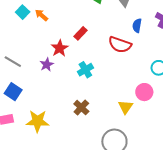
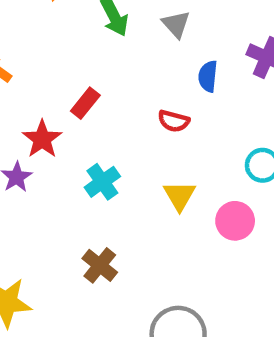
red semicircle: (120, 45) -> (174, 121), size x0.6
yellow triangle: (125, 107) -> (180, 196), moved

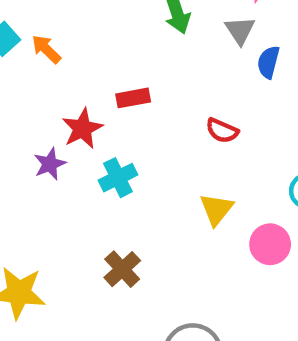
blue semicircle: (208, 76) -> (268, 62), moved
red rectangle: (85, 103) -> (133, 98), turned 32
cyan cross: (102, 182) -> (118, 178), moved

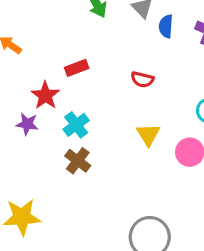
purple star: (50, 164) -> (27, 124), turned -30
brown cross: (122, 269) -> (78, 161), moved

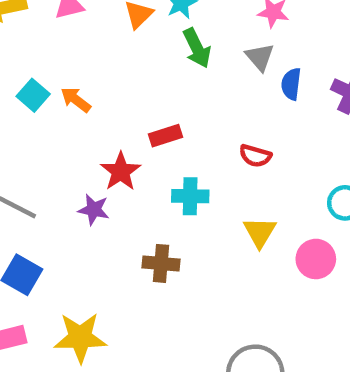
cyan cross: (76, 125) -> (190, 196), moved, turned 35
brown cross: (78, 161) -> (161, 263), turned -35

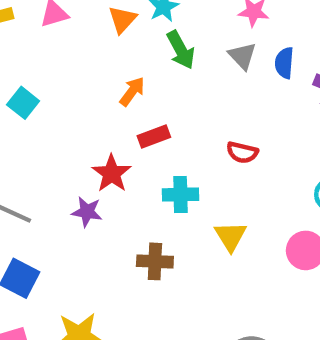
blue semicircle: (291, 84) -> (284, 63), moved
orange arrow: (76, 100) -> (132, 91), moved, turned 92
yellow triangle: (260, 232) -> (231, 236), moved

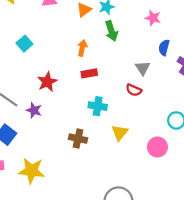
gray triangle: (242, 56) -> (143, 68), moved
orange arrow: (132, 91) -> (82, 48), turned -35
red star: (112, 173) -> (47, 82), moved
purple star: (87, 212) -> (34, 110), moved

